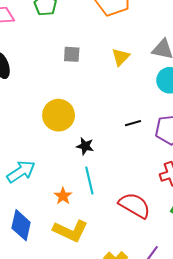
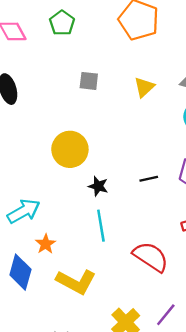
black line: (133, 123) -> (149, 179), moved
orange star: (63, 196) -> (46, 244), moved

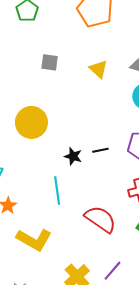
yellow triangle: (144, 87) -> (98, 69), turned -36
black star: (98, 186) -> (73, 156), moved

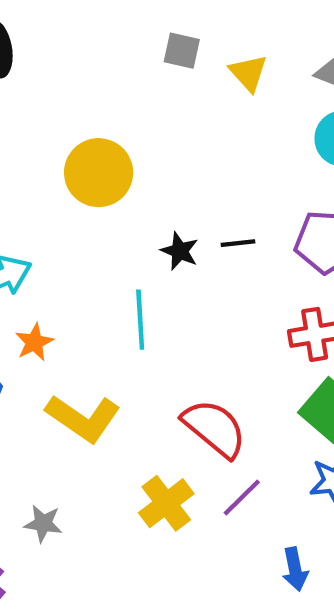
gray square: (50, 62) -> (182, 51), moved
red semicircle: (100, 219) -> (214, 428), moved

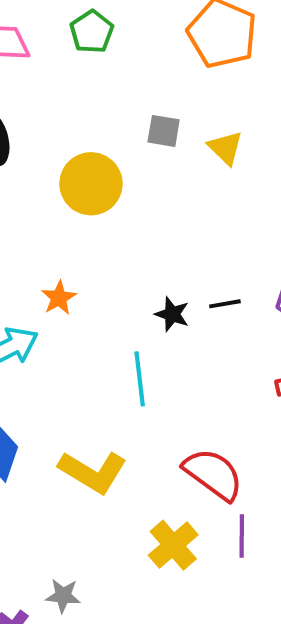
yellow circle: (99, 173) -> (91, 184), moved
orange star: (34, 342) -> (59, 298), moved
purple line: (242, 498) -> (242, 536), turned -42
gray star: (43, 523) -> (63, 596), moved

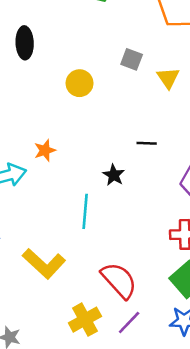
yellow circle: (91, 184) -> (80, 83), size x0.7
black line: (225, 304) -> (147, 143), moved
purple line: (242, 536) -> (129, 323), turned 32

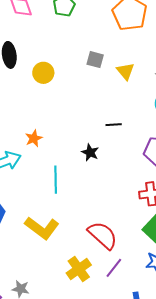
yellow circle: (80, 83) -> (43, 73), moved
cyan line: (85, 211) -> (56, 180), moved

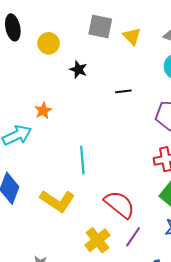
gray square: (95, 60) -> (100, 27), size x1.4
black star: (90, 152) -> (78, 69), moved
cyan line: (56, 180) -> (82, 160), moved

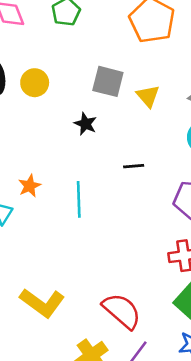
yellow circle: (49, 43) -> (35, 83), moved
black star: (78, 69) -> (85, 124), moved
cyan line: (82, 160) -> (79, 199), moved

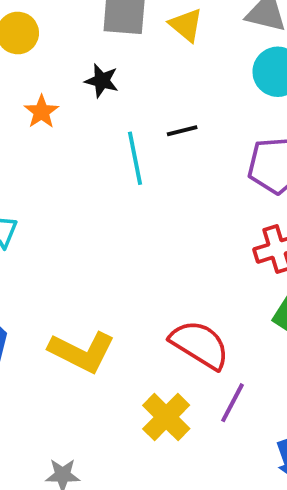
orange star: (30, 186) -> (41, 112), moved
cyan line: (79, 199) -> (135, 158), moved

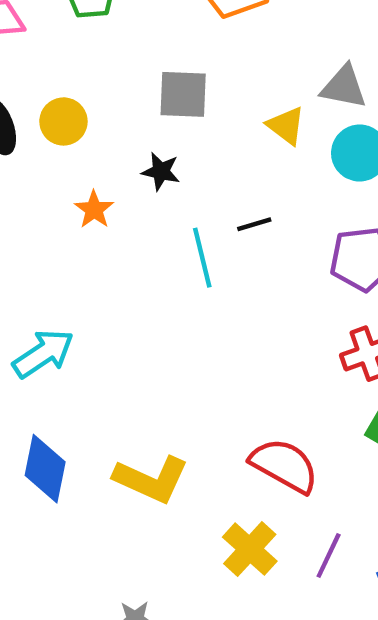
yellow triangle: (186, 25) -> (286, 126), moved
purple line: (232, 403) -> (329, 556), moved

